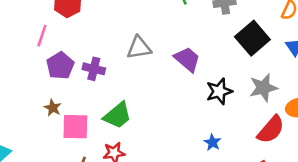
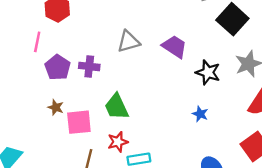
black star: (219, 91) -> (208, 72), turned -30
green trapezoid: (117, 115) -> (117, 107), turned 112
blue star: (212, 142) -> (200, 114), moved

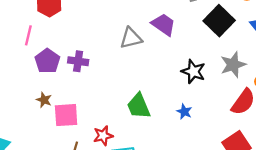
gray triangle: (129, 41) -> (131, 38), moved
purple trapezoid: (175, 47) -> (164, 25), moved
green trapezoid: (117, 107) -> (139, 106), moved

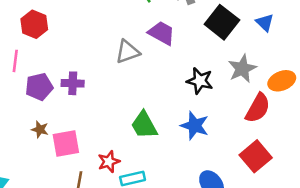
purple pentagon: (47, 61) -> (39, 87), turned 30
blue star: (184, 112) -> (195, 126), size x1.6

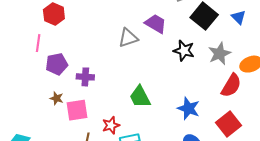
black star: (200, 81) -> (184, 51), moved
purple cross: (73, 83) -> (85, 77), moved
blue star: (195, 126) -> (189, 108), moved

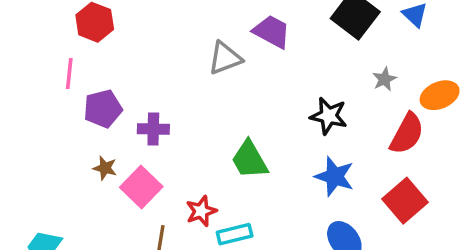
black star: (184, 51) -> (329, 116), moved
gray star: (220, 54) -> (384, 79), size x0.6
pink square: (77, 110) -> (141, 187), turned -35

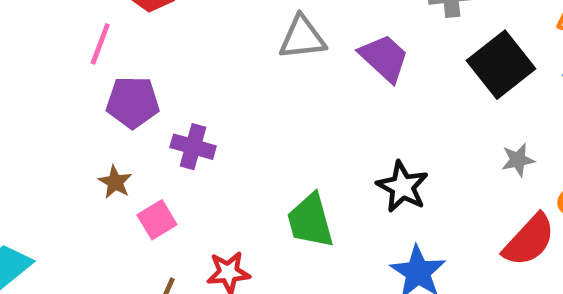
gray triangle: (225, 58) -> (302, 38), moved
black star: (329, 116) -> (402, 187), moved
pink square: (141, 187) -> (157, 220), size x0.7

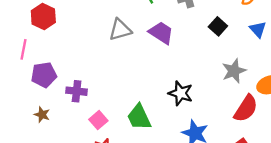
black square: (501, 65) -> (218, 26), size x0.6
gray star: (518, 160) -> (234, 71), size x1.5
pink square: (157, 220) -> (98, 120), moved

